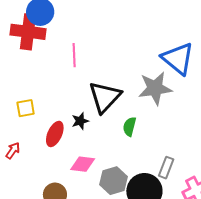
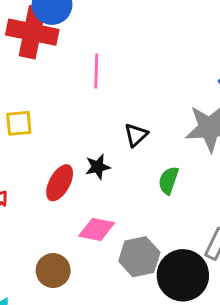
black triangle: (105, 97) -> (136, 135), size x0.5
yellow square: (26, 108) -> (19, 123), moved

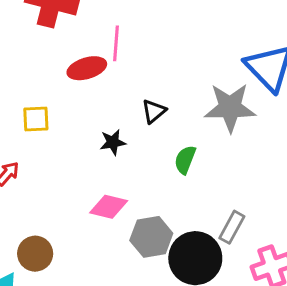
yellow square: (19, 123) -> (36, 119), moved
red ellipse: (60, 183) -> (87, 68), moved, turned 42
brown circle: (53, 271) -> (35, 254), moved

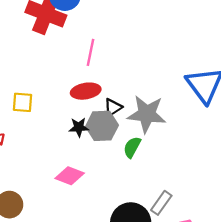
red ellipse: (87, 68) -> (86, 91), moved
gray star: (230, 108) -> (147, 114), moved
gray hexagon: (151, 237) -> (102, 126), moved

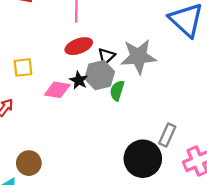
black star: (79, 127) -> (79, 80), turned -30
green semicircle: (132, 147) -> (117, 91), moved
pink diamond: (70, 176) -> (57, 90), moved

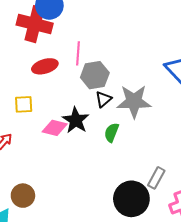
red ellipse: (79, 46) -> (45, 66), moved
gray hexagon: (100, 75) -> (95, 75), moved
black star: (79, 80) -> (76, 120), size x1.5

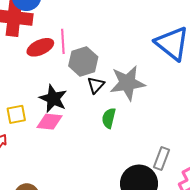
red ellipse: (45, 66) -> (40, 47), moved
yellow square: (24, 104) -> (16, 114), moved
black star: (76, 120) -> (53, 99), moved

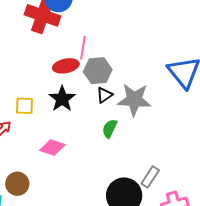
red ellipse: (40, 47) -> (66, 66), moved
pink diamond: (50, 122) -> (52, 147), moved

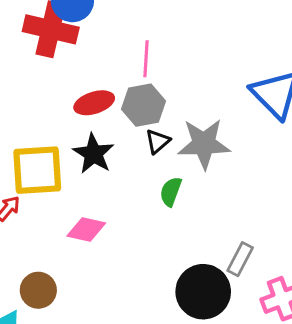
pink line: (83, 48) -> (146, 59), moved
yellow square: (25, 106) -> (37, 170), size x1.8

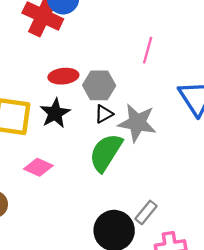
pink line: (146, 59) -> (148, 50), moved
green semicircle: (171, 192) -> (106, 153), size x1.8

